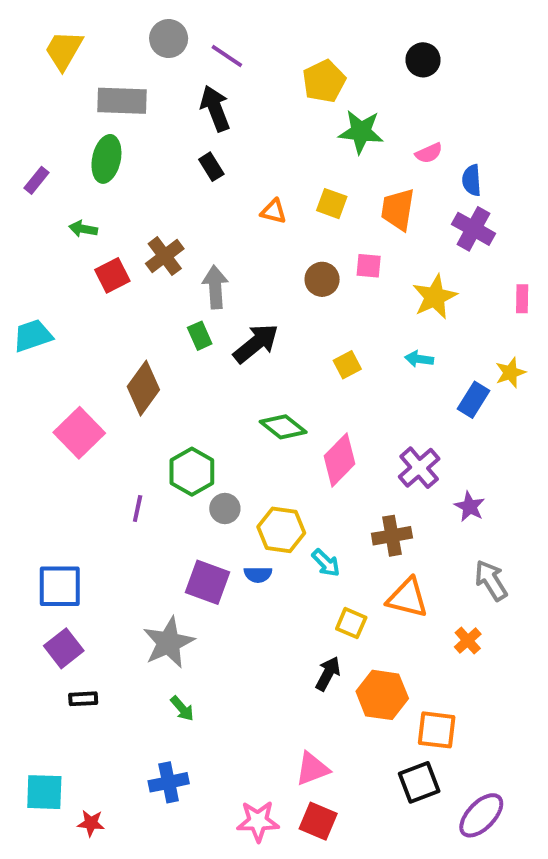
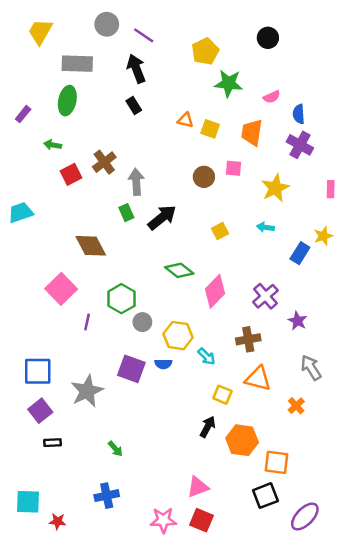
orange triangle: (273, 211) -> (185, 120), moved
brown diamond: (143, 388) -> (91, 246), turned -64
pink square: (79, 433) -> (61, 289), moved
gray star: (169, 643) -> (87, 391), moved

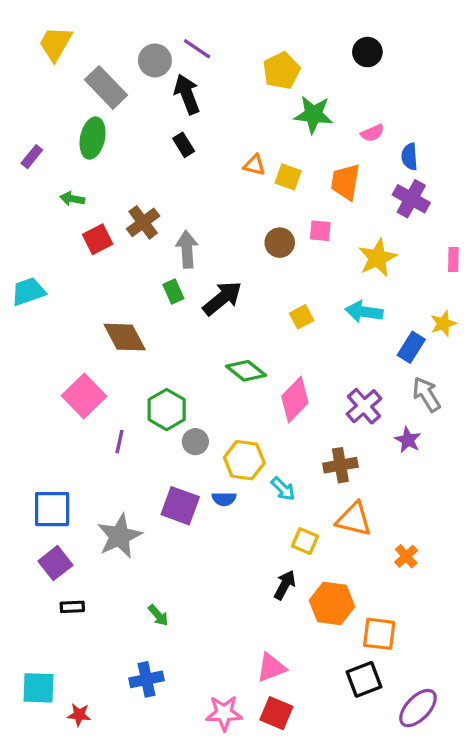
gray circle: (107, 24) -> (155, 60), moved
gray rectangle: (77, 64) -> (106, 87), turned 44
cyan arrow: (265, 227) -> (364, 312), size x1.5
gray arrow: (311, 368) -> (426, 394), moved

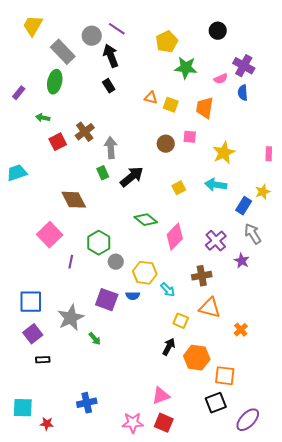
purple cross: (411, 199) -> (244, 66), moved
green arrow: (158, 615) -> (95, 339), moved

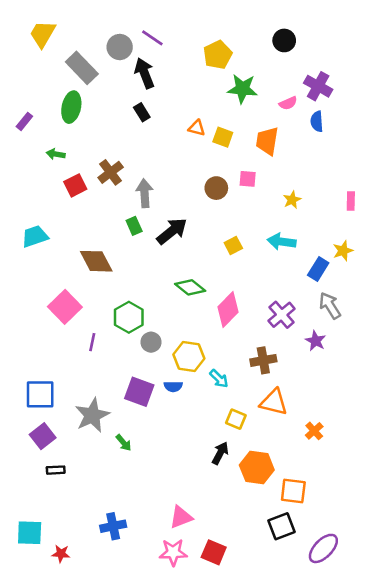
yellow star: (224, 153) -> (292, 200), size x0.6
cyan trapezoid: (17, 173) -> (35, 236), moved
pink triangle: (161, 396) -> (181, 517), moved

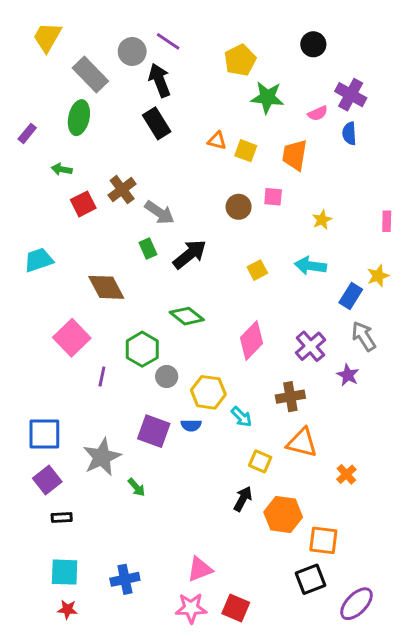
black rectangle: (142, 112) -> (157, 123), size x1.5
gray arrow: (144, 193) -> (159, 213), turned 128
green diamond: (190, 287) -> (187, 316), moved
cyan square: (30, 533) -> (65, 572), moved

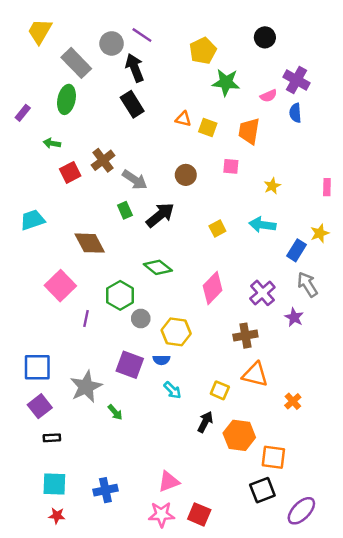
brown circle: (239, 207) -> (186, 175), moved
cyan arrow: (241, 417) -> (172, 390), moved

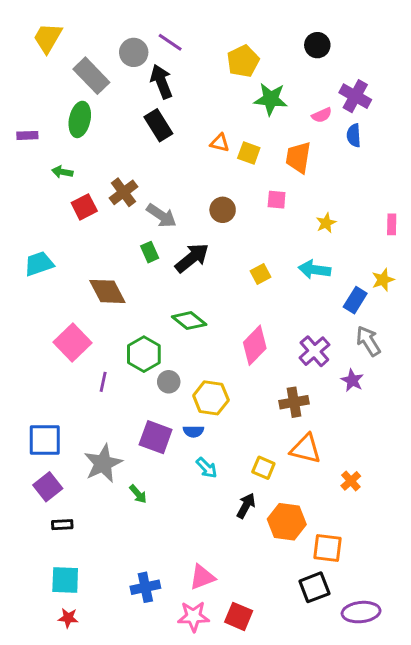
purple rectangle: (23, 113) -> (27, 135), turned 49
blue cross: (105, 490) -> (145, 587), moved
purple ellipse: (301, 511) -> (361, 612), turned 40

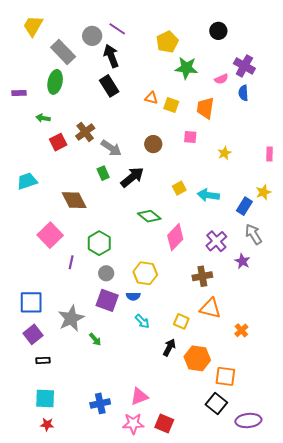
cyan arrow: (314, 270) -> (208, 195), moved
green diamond: (189, 321) -> (149, 216), moved
gray circle: (169, 382) -> (106, 273), moved
black square: (314, 587) -> (216, 403), turned -30

